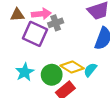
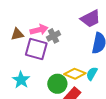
cyan star: (25, 72) -> (21, 80), moved

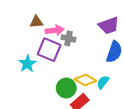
brown triangle: (17, 34) -> (36, 22), moved
gray cross: (53, 36) -> (68, 38), turned 32
cyan star: (21, 80) -> (27, 64), moved

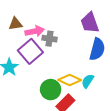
purple trapezoid: (109, 26) -> (90, 23), turned 95
purple square: (49, 50) -> (30, 51), turned 30

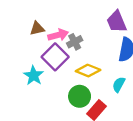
gray cross: (49, 39) -> (75, 42), turned -32
yellow diamond: (70, 80) -> (88, 71), moved

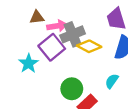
gray cross: (75, 42) -> (73, 34), size x1.5
yellow diamond: (88, 71) -> (89, 46), moved

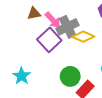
pink arrow: (57, 26) -> (53, 20), turned 60
cyan star: (28, 63) -> (22, 76), moved

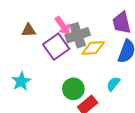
brown triangle: (34, 13) -> (29, 30), moved
yellow diamond: (83, 37) -> (93, 48), turned -35

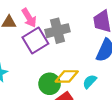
pink arrow: (63, 26) -> (29, 18), moved
yellow diamond: (93, 48) -> (67, 76), moved

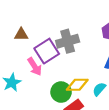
pink arrow: (29, 18) -> (35, 67), moved

